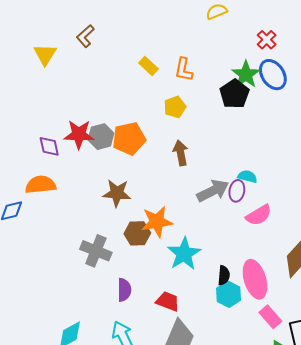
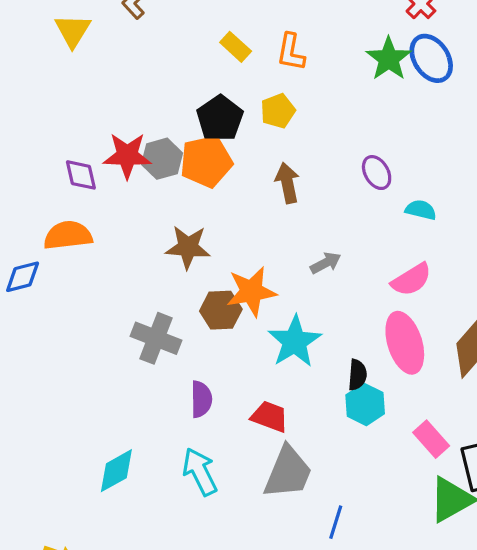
black pentagon: (235, 94) -> (220, 118), moved
cyan semicircle: (247, 177) -> (421, 210), moved
gray arrow: (213, 191) -> (326, 263), moved, size x0.6
purple ellipse: (237, 191) -> (377, 173), moved, turned -40
pink ellipse: (255, 279) -> (405, 343), moved

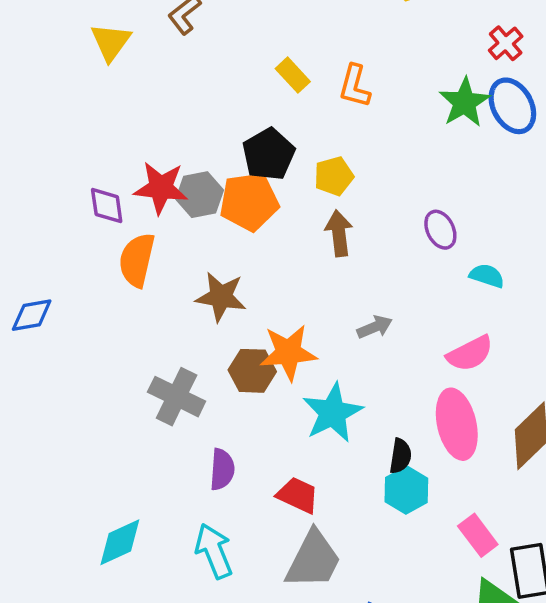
yellow pentagon: (278, 111) -> (334, 176), moved
orange semicircle: (68, 235) -> (137, 260), moved, turned -75

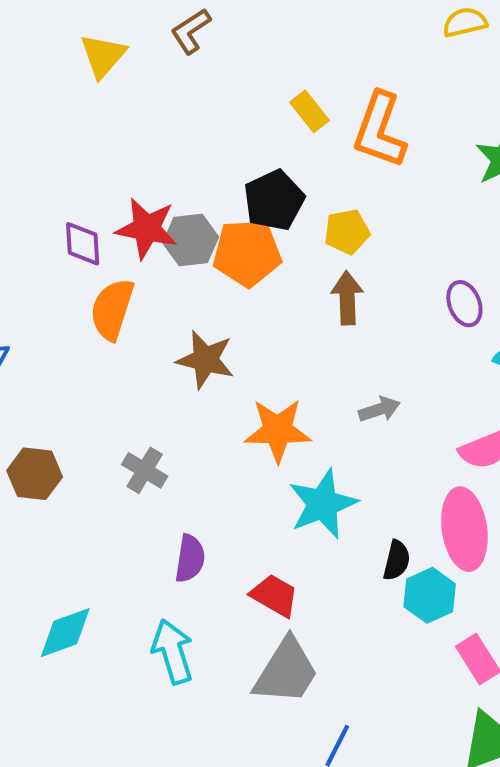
orange L-shape: (355, 86) -> (380, 130), size x1.5
brown hexagon: (252, 371) -> (35, 474), moved
gray cross: (177, 397) -> (145, 470), size x0.7
cyan hexagon: (406, 490) -> (430, 595), moved

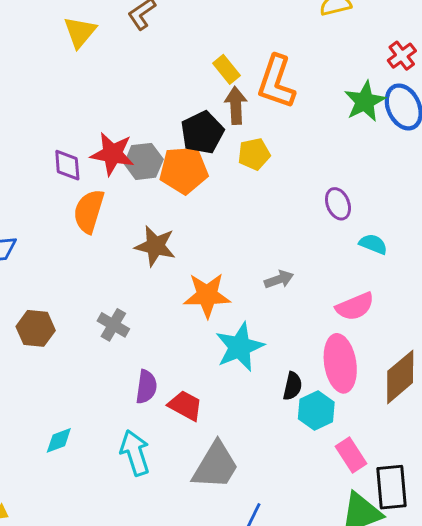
brown arrow: (347, 298) -> (236, 105), moved
red trapezoid: (275, 595) -> (185, 406), moved
cyan diamond: (65, 633) -> (59, 440), size x0.7

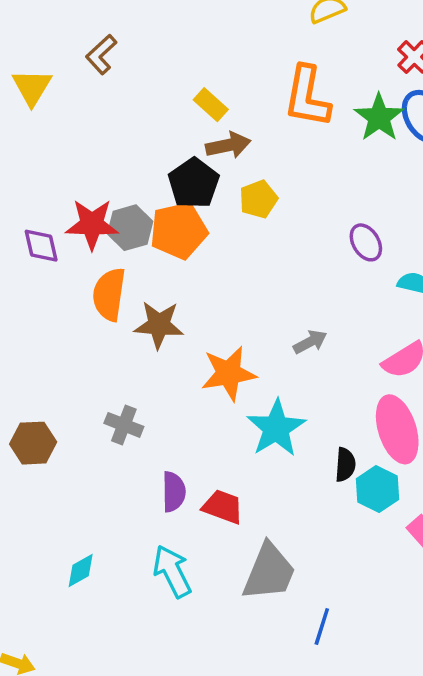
orange L-shape: (276, 82) -> (307, 97), moved
brown arrow: (236, 105) -> (228, 145), turned 90
orange semicircle: (89, 211) -> (109, 294), moved

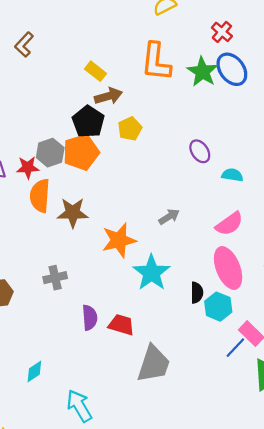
red star: (92, 224) -> (28, 167), moved, size x0.7
gray cross: (124, 425) -> (55, 278), turned -30
cyan arrow: (172, 571) -> (79, 406), moved
blue line: (322, 626) -> (235, 348), moved, turned 30

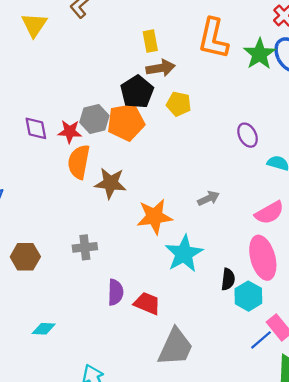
yellow rectangle: (96, 71) -> (150, 41), turned 35
yellow pentagon: (130, 129) -> (179, 104), turned 30
cyan diamond: (34, 371) -> (44, 329), moved, turned 30

